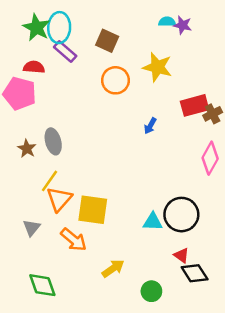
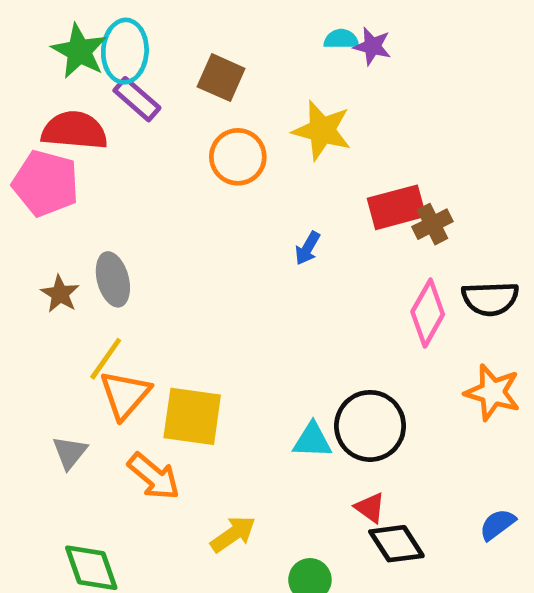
red semicircle: (34, 67) -> (74, 130), size x1.5

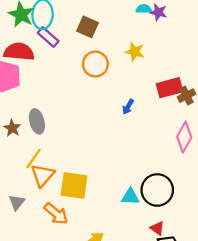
yellow star: (322, 130) -> (135, 52), size x0.7

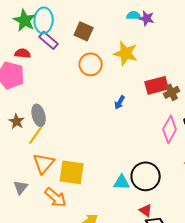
red semicircle: (19, 52) -> (23, 53), size x0.6
yellow star: (135, 52) -> (126, 53), size x1.4
yellow line: (34, 158) -> (36, 135), moved

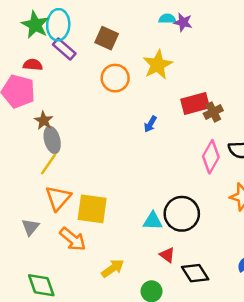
yellow star: (126, 53) -> (158, 65), turned 30
brown star: (17, 121) -> (44, 120), moved
red triangle: (146, 210) -> (167, 255), moved

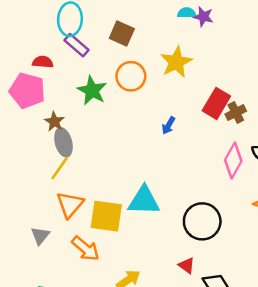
green star: (35, 25) -> (92, 91), moved
red rectangle: (195, 104) -> (216, 103), turned -44
cyan triangle: (153, 221) -> (144, 201), moved, size x1.5

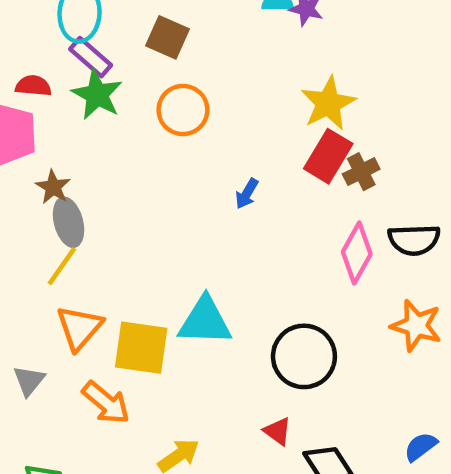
yellow star: (176, 62) -> (328, 103), moved
green star: (92, 91) -> (97, 95), moved

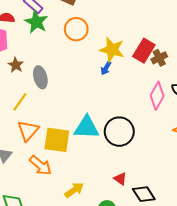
yellow star: (328, 103) -> (112, 50), moved, turned -30
gray ellipse: (69, 222) -> (40, 77), moved
black circle: (304, 356) -> (119, 132), moved

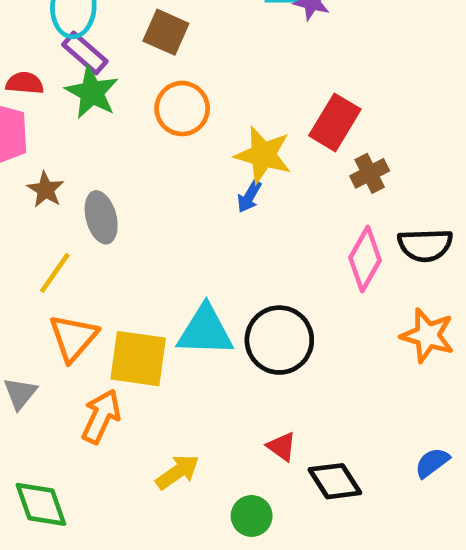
red rectangle: (144, 51) -> (335, 122), moved
orange arrow: (40, 165) -> (101, 416), turned -105

